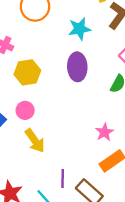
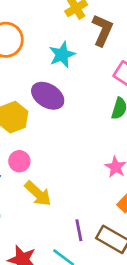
purple ellipse: (77, 67) -> (48, 96), moved, turned -44

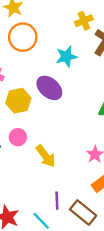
yellow arrow: (38, 194) -> (46, 156), moved

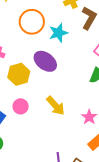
orange circle: (23, 37) -> (32, 22), moved
yellow arrow: (46, 156) -> (56, 106), moved

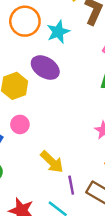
yellow arrow: (56, 106) -> (52, 162), moved

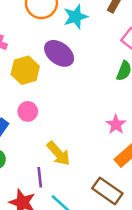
purple line: (71, 185) -> (40, 177), moved

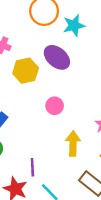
pink circle: (28, 111) -> (55, 106), moved
yellow arrow: (58, 153) -> (73, 143), moved, turned -140

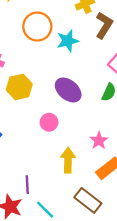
purple ellipse: (57, 57) -> (68, 90), moved

